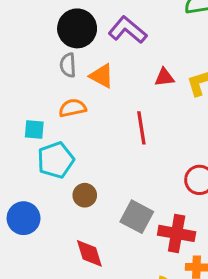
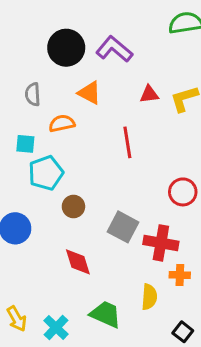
gray semicircle: (68, 65) -> (33, 94), moved

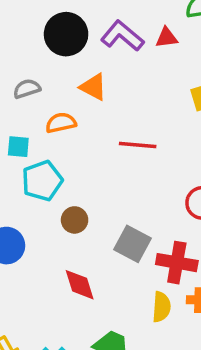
gray semicircle: (33, 94) -> (27, 89), turned 75
red triangle: (149, 94) -> (167, 38), moved
red line: (127, 142) -> (138, 145), turned -76
yellow semicircle: (149, 297) -> (161, 307), moved

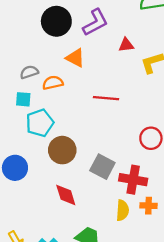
purple L-shape: (122, 36) -> (95, 22), turned 112
red triangle: (167, 38) -> (126, 45), moved
gray semicircle: (27, 89) -> (29, 72), moved
brown circle: (75, 220) -> (62, 150), size x1.5

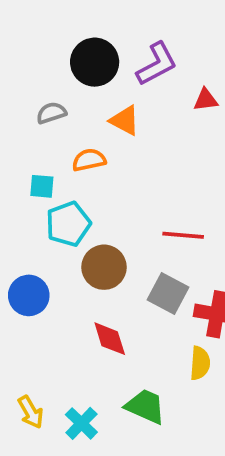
gray semicircle: (29, 72) -> (51, 113), moved
red line: (106, 98) -> (183, 235), moved

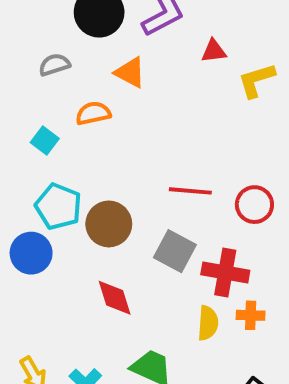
cyan square: (42, 186) -> (45, 140), turned 32
cyan pentagon: (68, 224) -> (58, 206), moved, turned -30

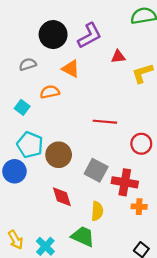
red line: (190, 191) -> (105, 122), moved
yellow semicircle: (208, 323) -> (97, 211), moved

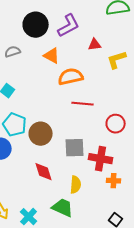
orange semicircle: (50, 92) -> (71, 77), moved, size x1.4
gray square: (96, 170) -> (75, 148), turned -30

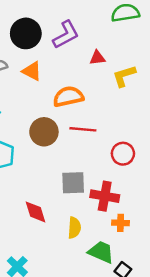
orange triangle: (52, 56) -> (32, 71), moved
brown circle: (41, 134) -> (44, 132), moved
green trapezoid: (63, 208) -> (101, 252), moved

